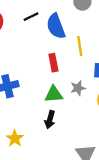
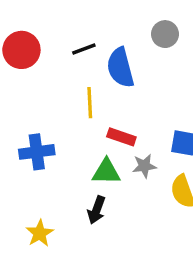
yellow line: (80, 46) -> (90, 103), moved
red rectangle: (53, 63) -> (121, 137), moved, turned -66

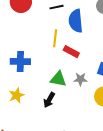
red rectangle: (121, 137) -> (71, 52), moved
yellow star: (40, 233) -> (17, 95), moved

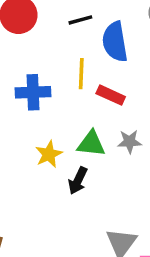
blue cross: (20, 61) -> (33, 92), moved
yellow star: (17, 95) -> (49, 154), moved

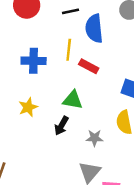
gray star: (129, 142) -> (95, 138), moved
yellow star: (49, 154) -> (28, 107), moved

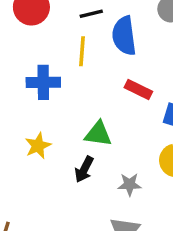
yellow line: (69, 50) -> (82, 51), moved
red rectangle: (89, 66) -> (138, 90), moved

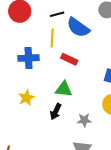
blue semicircle: (124, 36) -> (78, 27), turned -45
red rectangle: (138, 90) -> (69, 59), moved

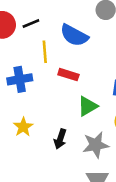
black line: (57, 14) -> (31, 23), moved
green triangle: (64, 89) -> (88, 106), moved, turned -30
gray star: (84, 120) -> (96, 145), size x1.5

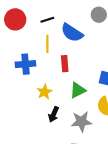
black line: (31, 23) -> (47, 20), moved
red rectangle: (68, 75) -> (65, 64), turned 63
yellow star: (23, 127) -> (44, 92), moved

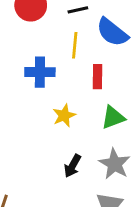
black arrow: (54, 114) -> (73, 166), moved
gray star: (81, 122) -> (115, 164), turned 30

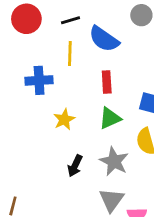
red rectangle: (98, 77) -> (107, 82), moved

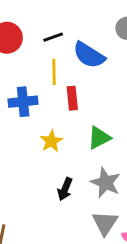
red rectangle: (107, 82) -> (72, 98), moved

